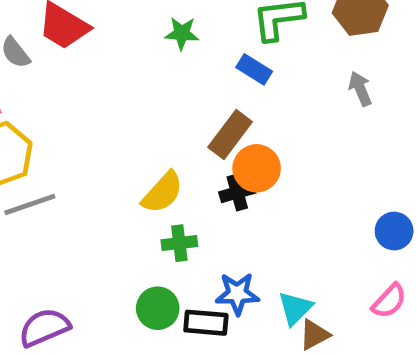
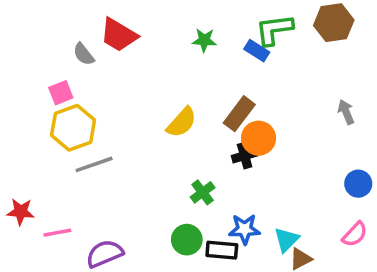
blue rectangle: (254, 69) -> (257, 51), moved
gray arrow: (360, 89) -> (346, 112), moved
yellow semicircle: (163, 192) -> (182, 122), moved
green cross: (179, 243) -> (203, 192), turned -30

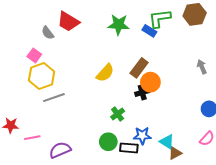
green star: (204, 40) -> (119, 25), size x1.5
pink square: (61, 93) -> (34, 55), turned -32
cyan triangle: (287, 240) -> (167, 142), turned -42

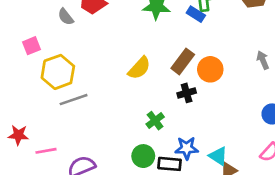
pink square: (34, 55) -> (32, 46), moved, turned 32
orange circle: (150, 82) -> (210, 69), moved

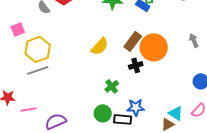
orange circle: (210, 69) -> (154, 47), size x1.4
gray line: (74, 100) -> (38, 70), moved
cyan triangle: (218, 156) -> (176, 113), moved

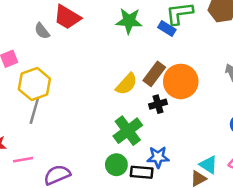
yellow semicircle: (100, 46) -> (126, 84), moved
gray line: (38, 70) -> (34, 110), turned -55
green cross: (112, 86) -> (128, 131), size x1.6

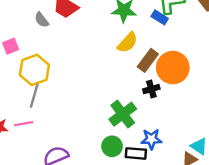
yellow semicircle: (126, 84) -> (127, 42), moved
pink line: (23, 160) -> (24, 124), moved

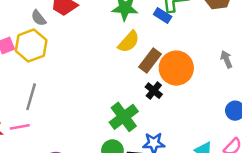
yellow hexagon: (34, 70) -> (31, 46), moved
black cross: (151, 89) -> (154, 91), turned -35

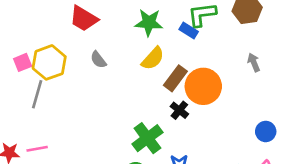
gray semicircle: (39, 18) -> (98, 60), moved
gray arrow: (226, 59) -> (254, 62), moved
gray line: (31, 97) -> (37, 94), moved

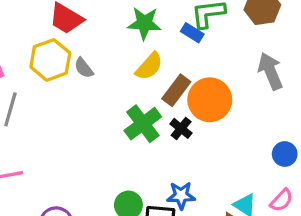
yellow hexagon: (49, 62) -> (50, 60), moved
gray arrow: (254, 62) -> (270, 71), size x1.6
green cross: (147, 138) -> (143, 124), moved

